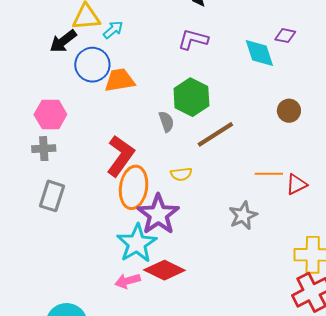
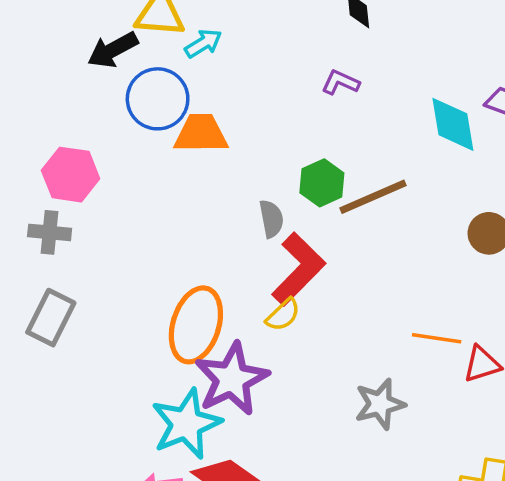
purple L-shape: (193, 39) -> (340, 82), size x0.7
green hexagon: (191, 97) -> (322, 183), size x0.7
brown line: (215, 134) -> (373, 197), moved
red L-shape: (120, 156) -> (298, 269), moved
yellow semicircle: (181, 174) -> (283, 315), turned -45

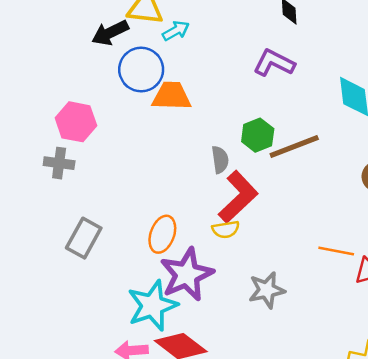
purple L-shape: (340, 82) -> (274, 63), size x1.5
yellow semicircle: (283, 315) -> (226, 229), turned 32
gray rectangle: (51, 318) -> (84, 238), moved
orange ellipse: (196, 325) -> (162, 234), size x0.7
gray star: (380, 404) -> (267, 290), moved

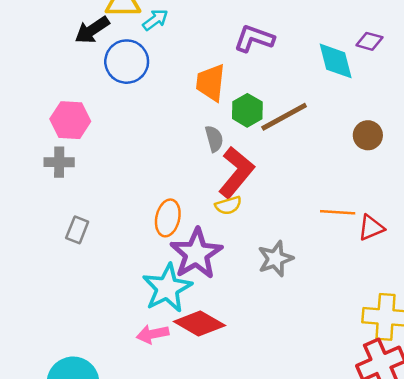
orange trapezoid: (172, 96) -> (211, 83), moved, turned -78
gray rectangle: (84, 238) -> (77, 230), moved, size x0.7

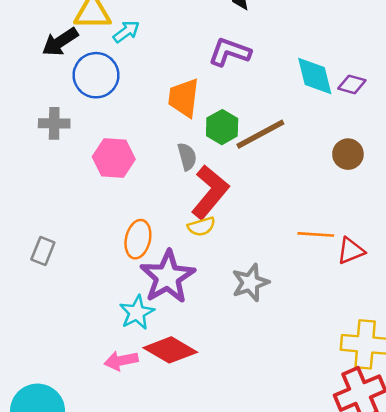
purple diamond: (369, 41) -> (352, 84), moved
pink hexagon: (70, 120) -> (114, 158), moved
gray cross: (59, 162) -> (54, 123), moved
cyan star: (167, 288) -> (137, 313), size x0.7

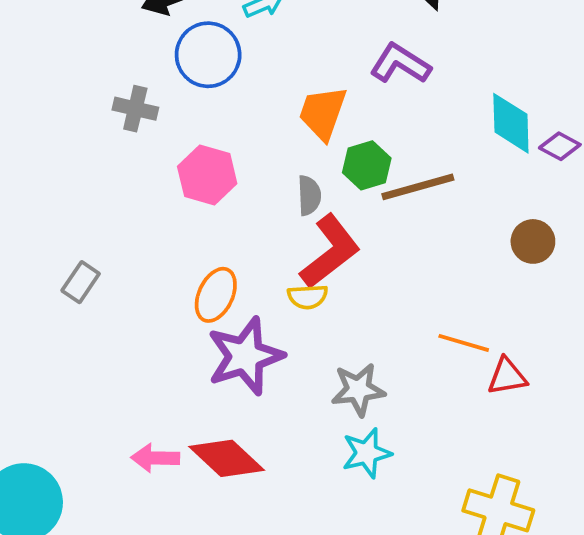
cyan star: (137, 313) -> (367, 453), moved

